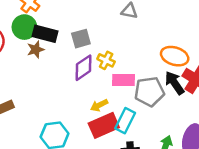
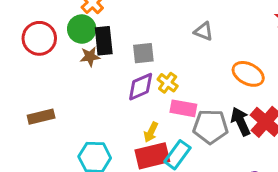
black rectangle: (45, 34) -> (104, 41), turned 60
orange ellipse: (175, 56) -> (248, 74), moved
yellow arrow: (99, 105) -> (151, 132), turned -48

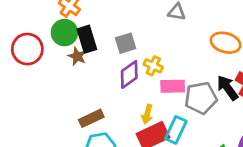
brown star: (90, 57) -> (77, 56), turned -30
brown rectangle: (41, 117) -> (91, 118), moved

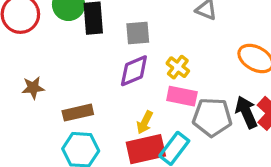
brown star: (77, 56) -> (33, 88), moved, turned 30
yellow cross: (153, 66) -> (178, 67), moved

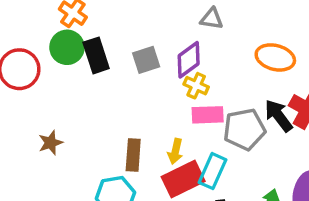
purple diamond: (134, 71) -> (189, 60), moved
brown rectangle: (78, 113) -> (133, 155), moved, turned -60

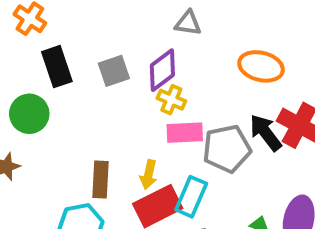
green circle: (67, 47) -> (29, 114), moved

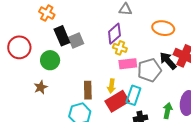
gray square: (114, 71) -> (76, 40), moved

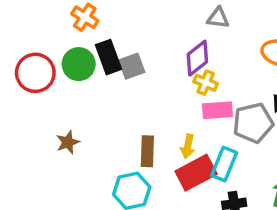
green circle: (50, 60) -> (79, 64), moved

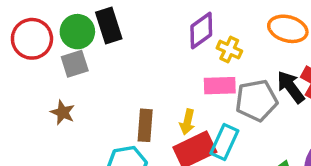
gray square: (132, 66) -> (75, 64), moved
yellow cross: (206, 83) -> (229, 49), moved
brown star: (68, 142) -> (63, 112), turned -30

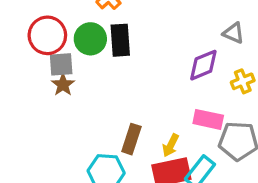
yellow cross: (229, 49) -> (243, 81), moved, turned 30
gray square: (75, 64) -> (61, 64), moved
brown star: (63, 112) -> (63, 85), moved

